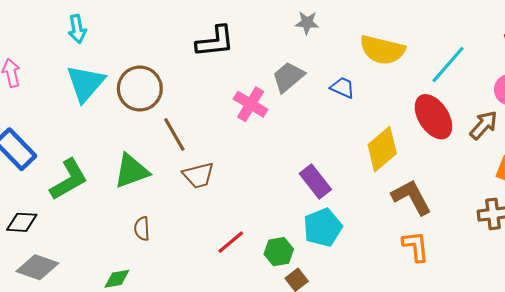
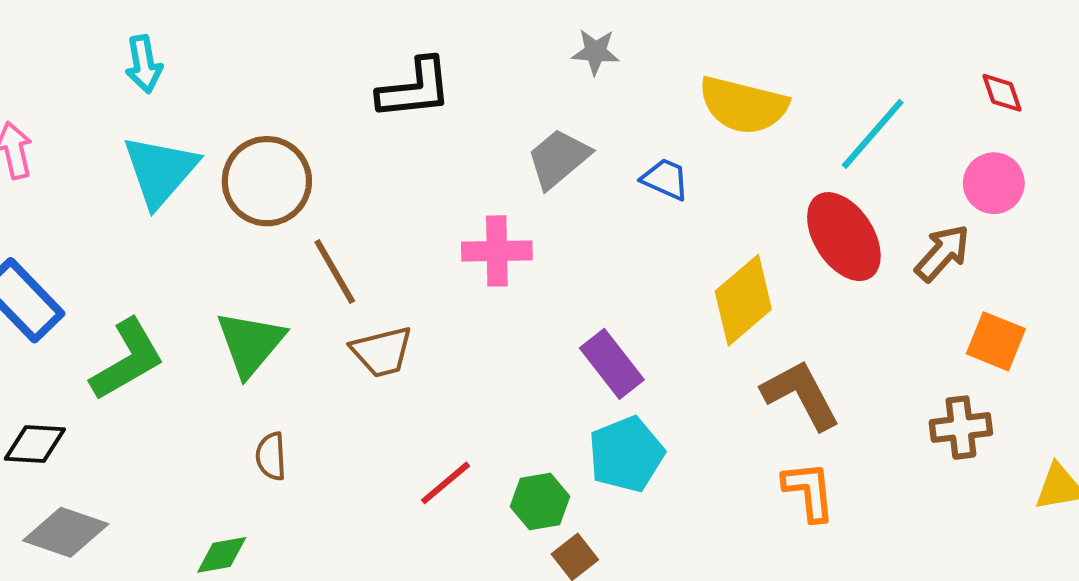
pink cross: (251, 104) -> (497, 251), moved, turned -32
green triangle: (131, 171) -> (250, 343), turned -30

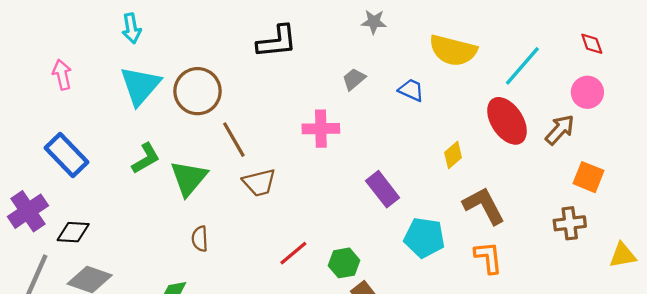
gray trapezoid: (558, 159) -> (354, 79), size x0.7
yellow diamond: (743, 300) -> (453, 155), size x0.6
green L-shape: (127, 360) -> (146, 158), moved, size x0.7
cyan pentagon: (626, 454) -> (424, 238), moved, turned 30

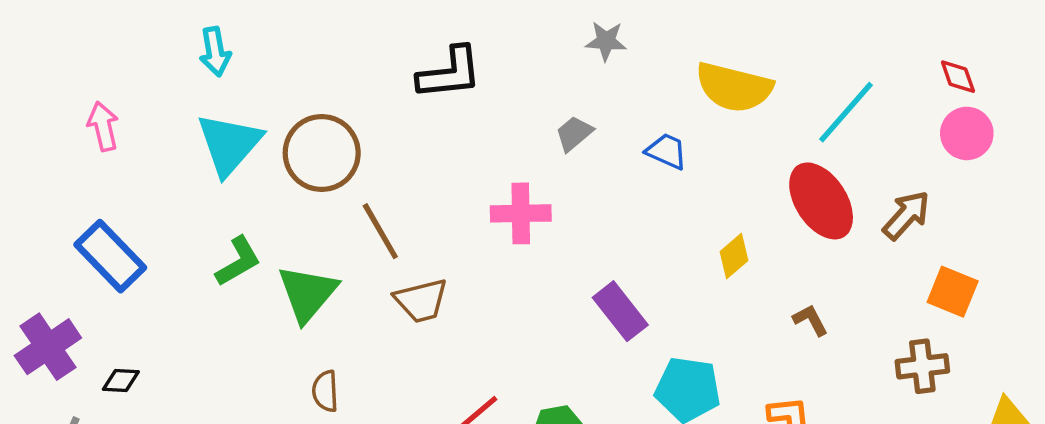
pink circle: (587, 92) -> (967, 133), moved
brown L-shape: (484, 206) -> (810, 320), moved, size x0.5
black diamond: (73, 232) -> (121, 380), size x0.7

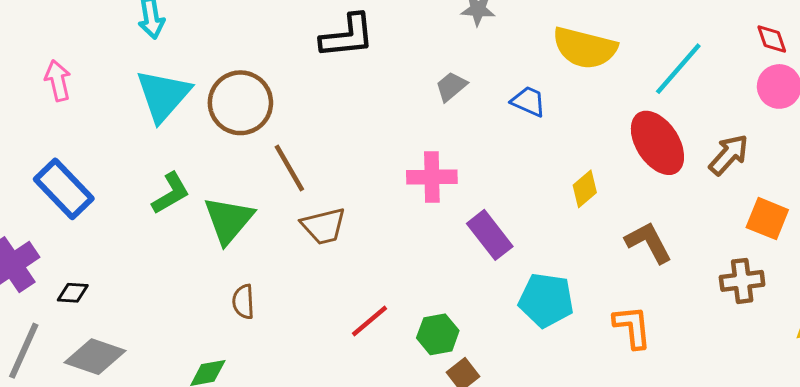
pink cross: (521, 213) -> (432, 177), moved
brown L-shape: (810, 320) -> (649, 242), size x1.6

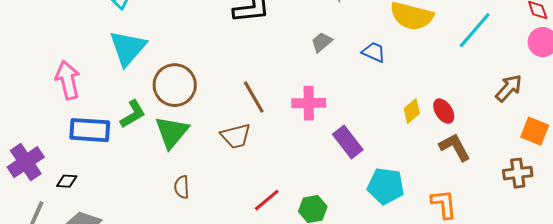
pink arrow: (58, 81) -> (68, 80), moved, size x1.4
brown circle: (240, 103) -> (175, 85), moved
red ellipse: (657, 143) -> (444, 111), moved, size x0.6
brown line: (289, 168) -> (254, 97), moved
blue rectangle: (64, 189) -> (90, 130), moved, turned -42

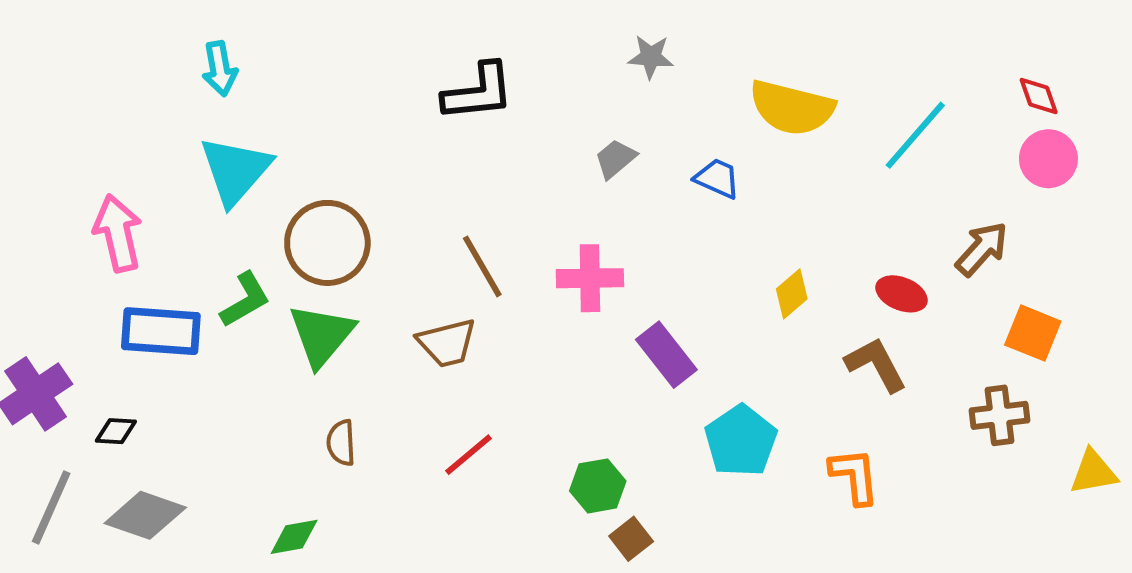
red ellipse: (444, 111) -> (901, 294), moved, turned -35
cyan pentagon: (386, 186) -> (741, 441), turned 30
red line: (267, 200) -> (468, 455), moved

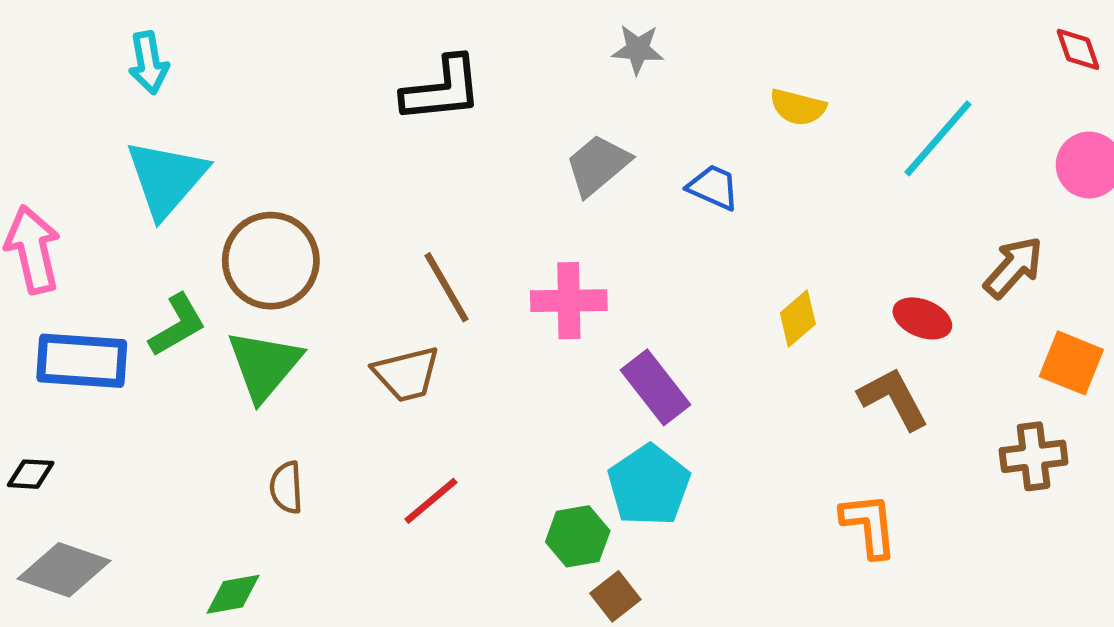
red diamond: (1039, 96) -> (1078, 49), moved
yellow semicircle: (792, 108) -> (798, 107), size x0.6
gray trapezoid: (615, 159) -> (598, 165), size x1.4
cyan pentagon: (741, 441) -> (649, 485), moved

